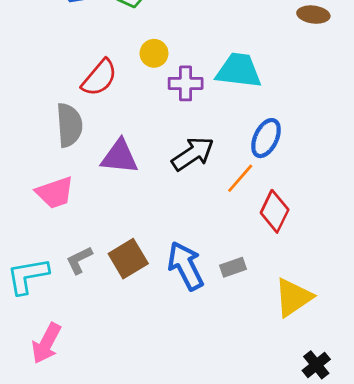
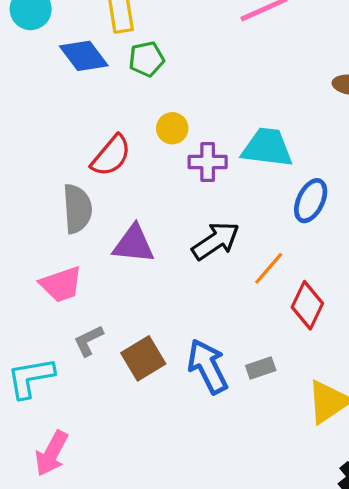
blue ellipse: (266, 138) -> (311, 201), moved
gray L-shape: (79, 260) -> (89, 341), moved

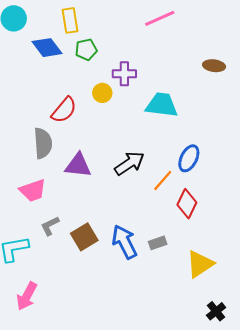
purple cross: (208, 162) -> (124, 74), moved
blue ellipse: (311, 201) -> (189, 158), moved

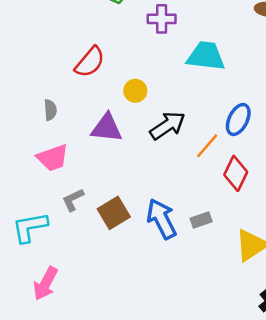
yellow circle: (102, 93) -> (135, 91), moved
gray semicircle: (43, 143) -> (50, 110), moved, size x0.6

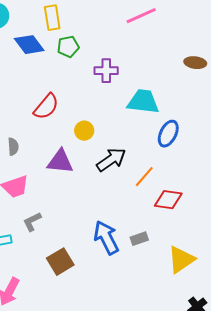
blue ellipse: (238, 120) -> (168, 134), moved
red diamond: (236, 173) -> (168, 200), turned 72
brown square: (114, 213) -> (60, 262), moved

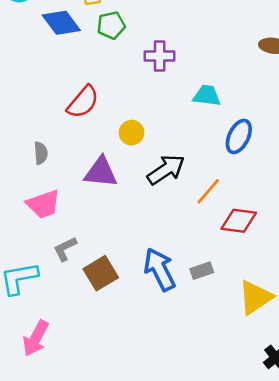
cyan trapezoid: (143, 102) -> (207, 96), size x0.7
brown square: (60, 262) -> (101, 273), moved

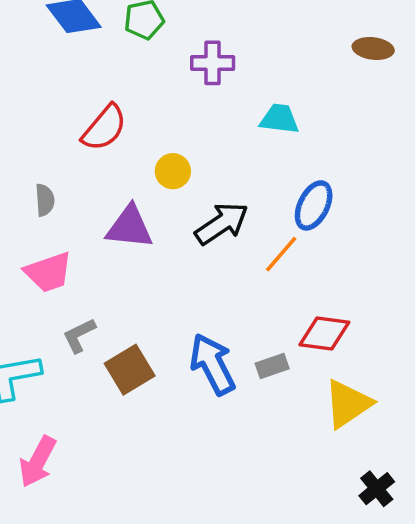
blue ellipse: (239, 136) -> (314, 205), moved
red diamond: (239, 221) -> (324, 334), moved

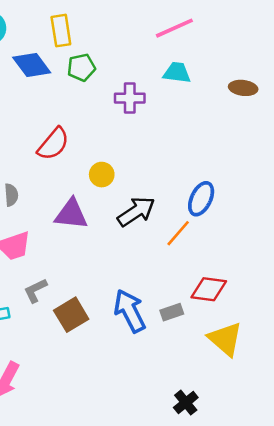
cyan trapezoid: (279, 119) -> (177, 73), moved
yellow triangle: (348, 404) -> (225, 339), turned -45
black cross: (377, 489) -> (186, 403), moved

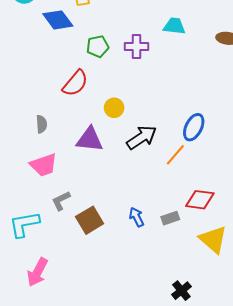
green pentagon: (81, 68) -> (98, 46), moved
blue arrow: (130, 311) -> (137, 217), size x0.6

